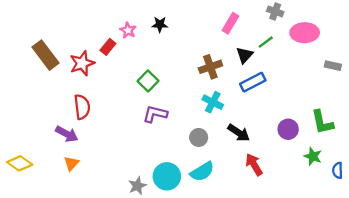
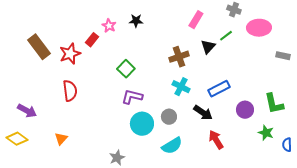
blue rectangle: (253, 82) -> (219, 89), moved
purple arrow: (67, 134) -> (27, 111), moved
cyan circle: (167, 176) -> (142, 124), moved

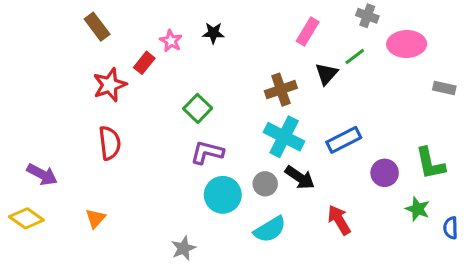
brown rectangle: (39, 47) -> (97, 27), moved, size x0.7
cyan cross: (181, 87) -> (284, 137), size x1.4
black arrow: (203, 113) -> (300, 178), moved

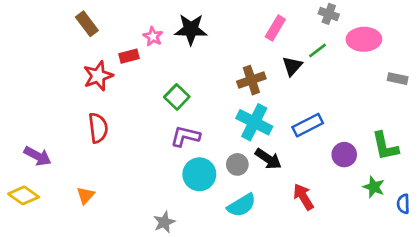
black star: (213, 33) -> (191, 29), size x1.6
red rectangle: (144, 63) -> (129, 56), turned 36

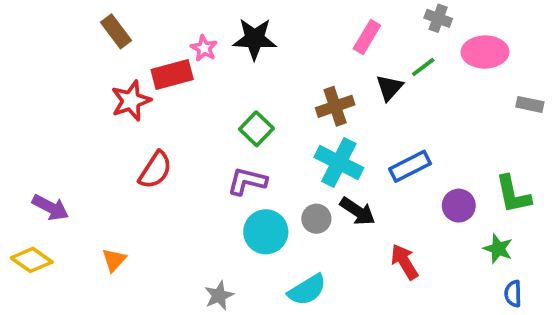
red rectangle: (129, 56) -> (172, 74), size x1.5
green square: (177, 97) -> (256, 129), moved
red semicircle: (98, 128) -> (155, 170), moved, turned 40
blue semicircle: (403, 204) -> (513, 294), moved
cyan semicircle: (242, 205) -> (307, 290), moved

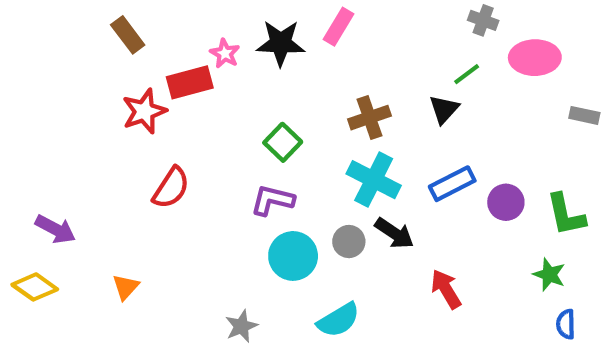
pink rectangle: (367, 37) -> (339, 27), moved
black triangle: (389, 88) -> (444, 109), moved
purple circle: (459, 206) -> (506, 202), moved

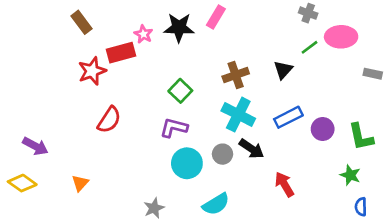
green line: (467, 74) -> (309, 47), moved

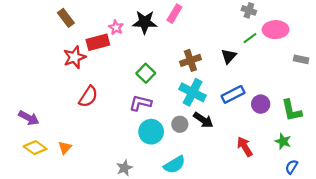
yellow diamond: (22, 183) -> (35, 148), moved
red arrow: (284, 184) -> (245, 147), moved
blue semicircle: (361, 207) -> (292, 167), turned 32

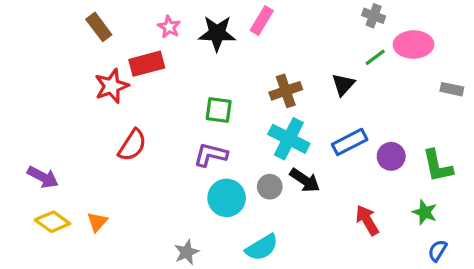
pink star: (116, 27) -> (169, 27), moved
green square: (146, 73) -> (219, 110), turned -36

